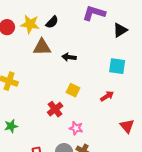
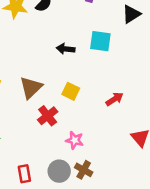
brown triangle: (42, 47) -> (31, 87), moved, turned -42
cyan square: (117, 66) -> (100, 41), moved

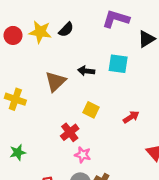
brown triangle: (31, 87) -> (56, 82), moved
pink star: (75, 140) -> (83, 155), moved

